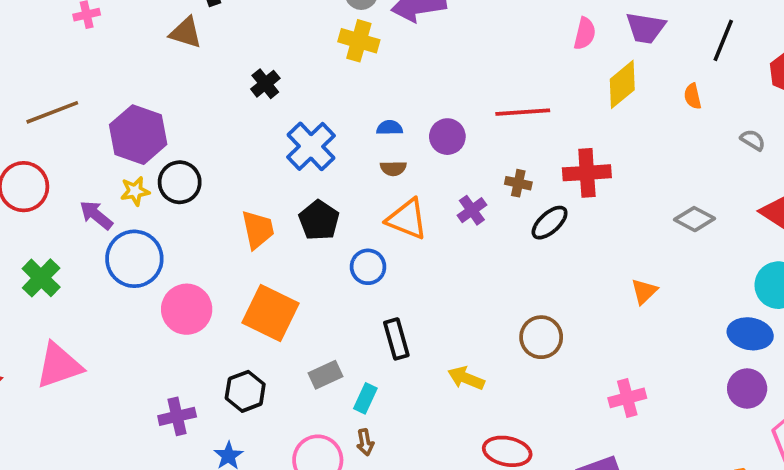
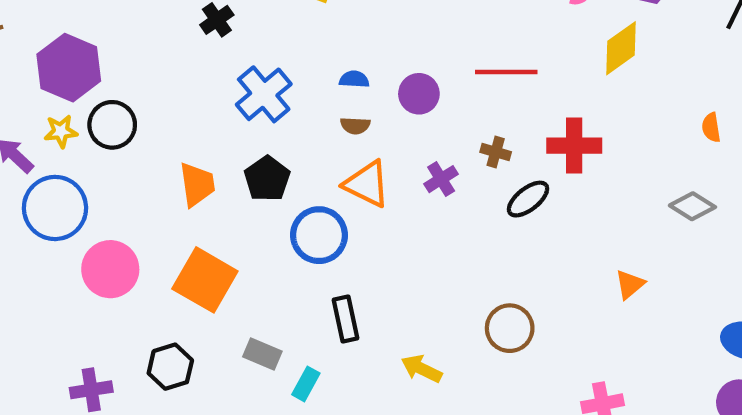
orange semicircle: (693, 96) -> (711, 127), moved
blue circle: (368, 267) -> (319, 235), size x1.4
gray rectangle: (325, 375) -> (262, 354), turned 44

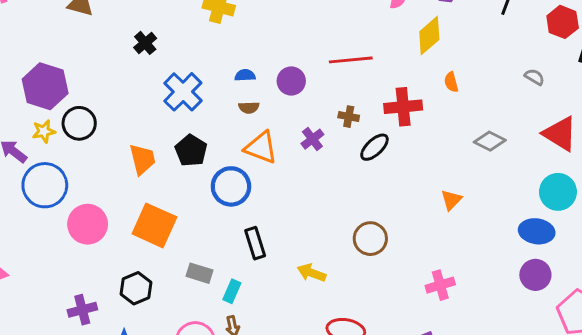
orange semicircle: (711, 127) -> (451, 82), moved

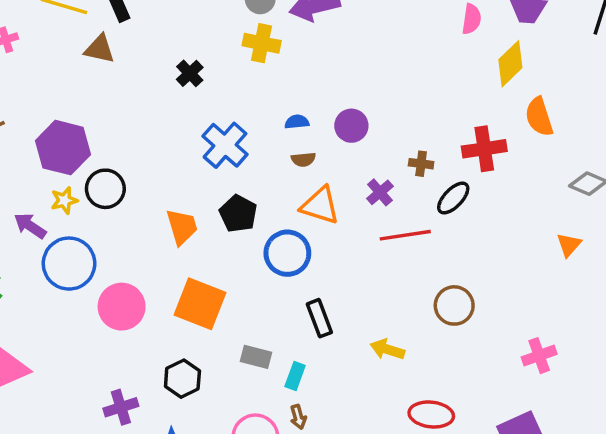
black cross: (145, 43) -> (190, 73), moved
red line: (351, 60) -> (405, 235), moved
orange semicircle: (451, 82) -> (539, 117), size x1.6
orange triangle: (451, 200) -> (569, 245), moved

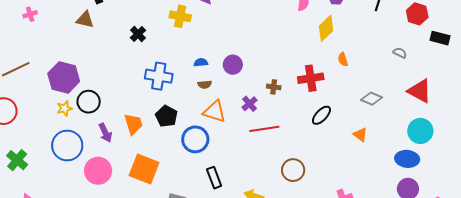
orange semicircle: (539, 117) -> (343, 59), size x0.6
blue cross: (225, 145) -> (159, 76), turned -32
black ellipse: (453, 198) -> (321, 115), moved
purple arrow: (30, 226) -> (105, 133), moved, turned -150
orange triangle: (569, 245) -> (360, 135), turned -35

